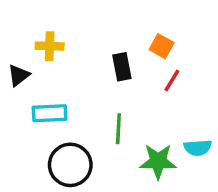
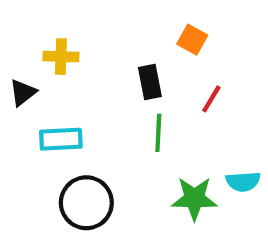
orange square: (162, 46) -> (192, 40), moved
green line: (118, 129) -> (158, 133), moved

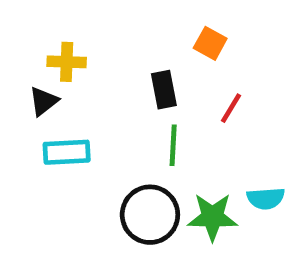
black triangle: (23, 93) -> (43, 101), moved
black circle: (86, 203) -> (150, 215), moved

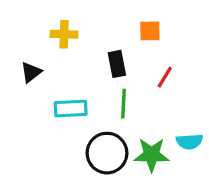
orange square: (210, 43) -> (150, 31), turned -30
yellow cross: (67, 62) -> (64, 34), moved
cyan rectangle: (67, 152) -> (71, 109), moved

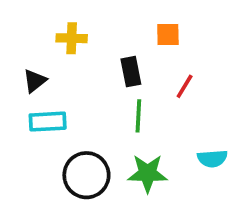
cyan rectangle: (71, 109) -> (48, 122), moved
black circle: (107, 153) -> (86, 175), moved
green star: (152, 155) -> (148, 173), moved

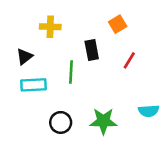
orange square: (168, 35) -> (118, 24), turned -30
green line: (138, 116) -> (71, 72), moved
black circle: (86, 175) -> (61, 122), size x0.7

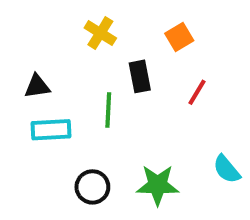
yellow cross: (50, 27) -> (100, 33), moved, turned 30
black triangle: (24, 56) -> (37, 86), turned 30
cyan semicircle: (149, 111) -> (227, 169), turned 54

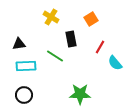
green line: (108, 110) -> (55, 56), turned -60
cyan semicircle: (227, 169) -> (115, 63), moved
black circle: (92, 187) -> (24, 95), moved

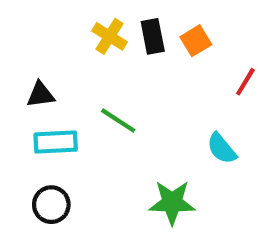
black rectangle: (71, 39) -> (153, 36), moved
red line: (100, 47) -> (245, 82), moved
cyan semicircle: (115, 63) -> (222, 149), moved

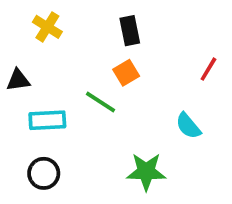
yellow cross: (110, 36) -> (47, 27), moved
orange square: (196, 41) -> (126, 73), moved
black triangle: (41, 95) -> (18, 80), moved

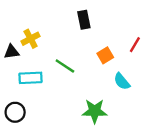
yellow cross: (47, 27) -> (31, 39), moved, turned 30
orange square: (126, 73) -> (105, 55), moved
black circle: (44, 173) -> (15, 112), moved

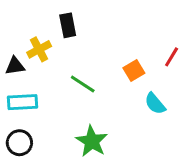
black rectangle: (84, 20) -> (68, 25), moved
cyan rectangle: (31, 78) -> (22, 102), moved
green star: (95, 111) -> (92, 141), moved, turned 30

